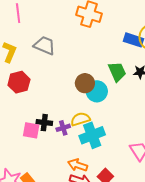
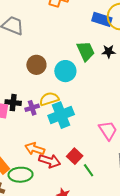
brown circle: (85, 83) -> (36, 65), moved
orange arrow: (78, 165) -> (35, 149), moved

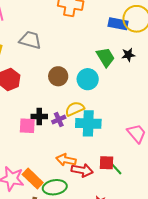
cyan cross: (61, 115) -> (88, 123), turned 30
red square: (75, 156) -> (106, 163), turned -35
green line: (89, 170) -> (116, 169), moved

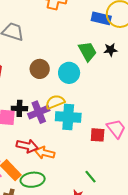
purple cross: (59, 119) -> (39, 112), size x1.5
red square: (106, 163) -> (98, 135), moved
green line: (116, 169) -> (91, 177), moved
red arrow: (82, 170) -> (27, 146), moved

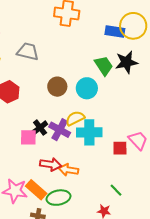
black star: (110, 50) -> (126, 62), size x1.6
black cross: (19, 108) -> (40, 128), turned -35
purple cross: (39, 112) -> (60, 130), turned -35

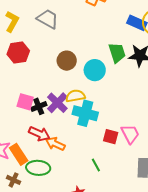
black cross: (40, 128) -> (39, 106), moved
green line: (116, 190) -> (96, 165), moved

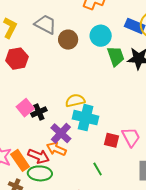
brown circle: (67, 61) -> (68, 40), moved
cyan circle: (95, 70) -> (101, 36), moved
pink square: (25, 102) -> (25, 108), turned 36
purple cross: (57, 103) -> (61, 133), moved
red arrow: (39, 134) -> (39, 156), moved

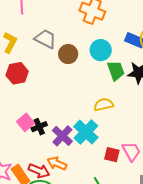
yellow semicircle: (75, 100) -> (104, 105), moved
cyan cross: (86, 118) -> (86, 132), turned 30
purple cross: (61, 133) -> (62, 136), moved

